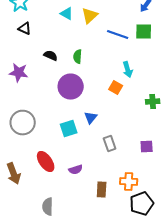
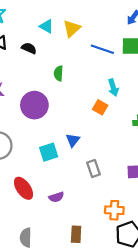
black semicircle: (51, 56) -> (29, 48), moved
purple circle: (71, 86) -> (34, 105), moved
brown rectangle: (102, 190) -> (76, 234), moved

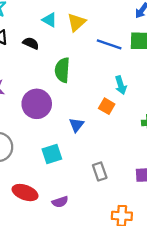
green semicircle: (59, 73) -> (62, 70), size x1.5
blue triangle: (73, 140) -> (76, 125), moved
red ellipse: (23, 188) -> (25, 193), turned -35

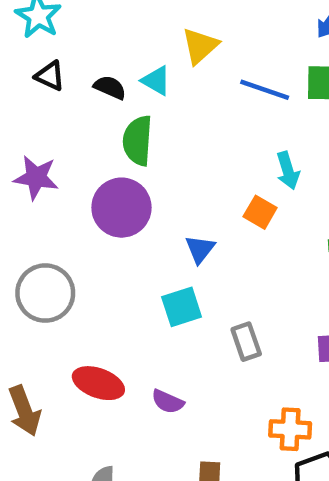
cyan triangle: (50, 20) -> (156, 81), moved
green semicircle: (62, 70) -> (138, 141), moved
cyan square: (52, 154) -> (182, 307), moved
purple semicircle: (60, 202) -> (168, 402), turned 42

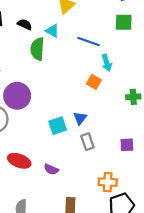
cyan triangle: (156, 81) -> (52, 31), moved
blue line: (265, 90) -> (88, 41), moved
purple circle: (121, 208) -> (17, 96), moved
blue triangle: (200, 249) -> (80, 118), moved

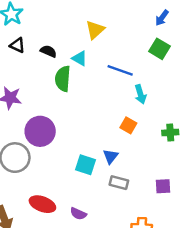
green square: (124, 22) -> (160, 49), turned 30
orange square: (94, 82) -> (128, 125), moved
cyan square: (58, 126) -> (85, 165), turned 36
gray rectangle: (87, 142) -> (119, 183), turned -56

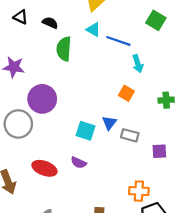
cyan triangle: (79, 58) -> (93, 30), moved
gray rectangle: (119, 183) -> (130, 135), moved
purple semicircle: (78, 214) -> (79, 163), moved

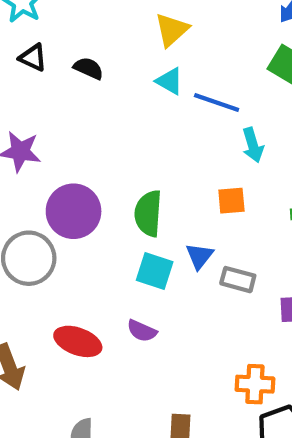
green semicircle: (64, 49) -> (148, 213), moved
orange square: (126, 93) -> (231, 201), turned -35

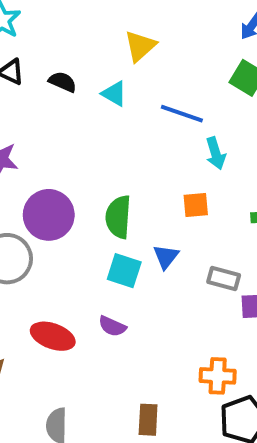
cyan triangle: (170, 81) -> (114, 94), moved
gray rectangle: (238, 280) -> (224, 279), moved

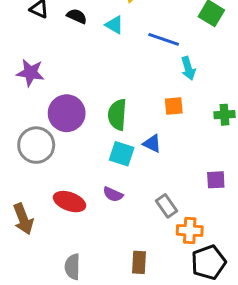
blue triangle: (166, 257) -> (152, 144), turned -42
gray rectangle: (224, 279) -> (167, 206), moved, turned 40

